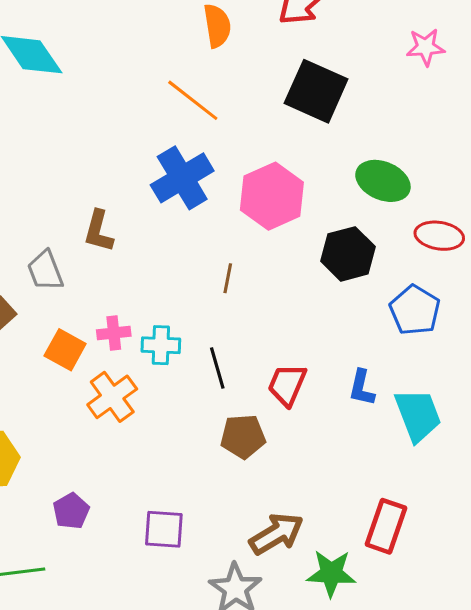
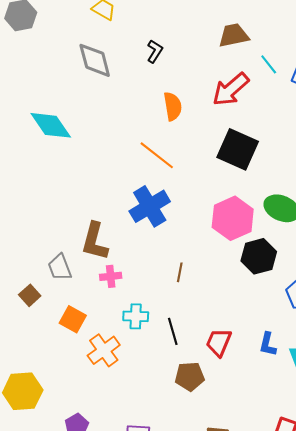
pink hexagon: (272, 196) -> (233, 218), moved
brown L-shape: (99, 231) -> (95, 241), size x1.4
pink cross: (114, 333) -> (111, 276), moved

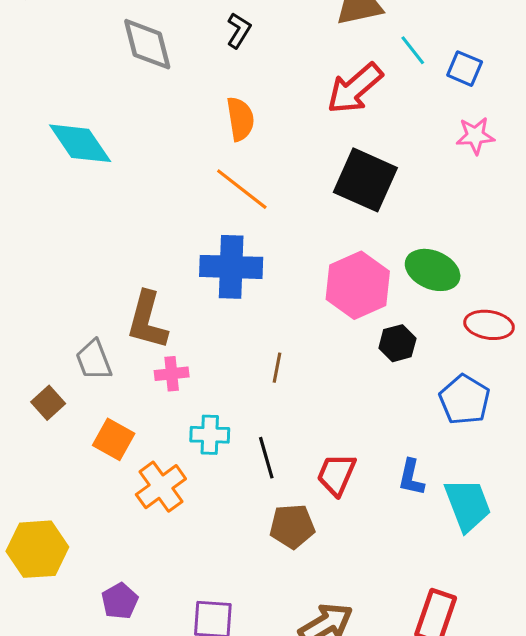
orange semicircle: (173, 106) -> (240, 119), moved
blue cross: (150, 206) -> (231, 267), turned 33
black hexagon: (259, 256) -> (397, 343), size x0.7

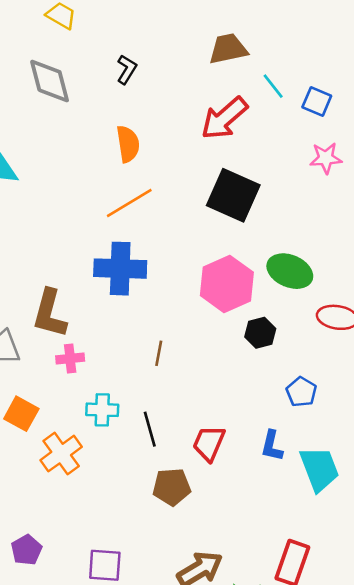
orange line: (242, 189) -> (129, 203), turned -69
blue pentagon: (465, 400) -> (301, 392), moved, size x0.7

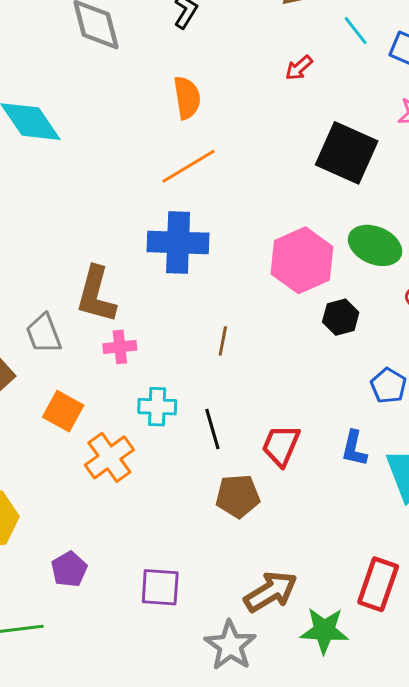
red arrow: (224, 118) -> (299, 68), size x0.5
black square: (233, 195) -> (347, 153), moved

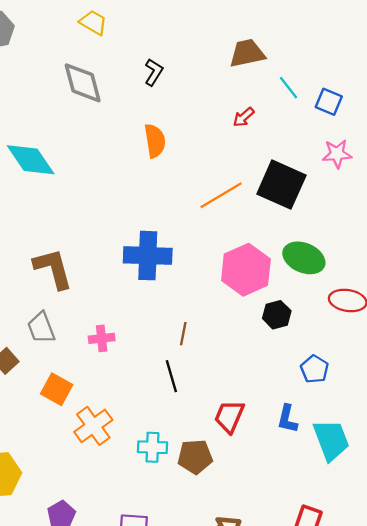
orange line: (189, 166) -> (221, 195), moved
brown L-shape: (96, 295) -> (53, 269), moved, turned 150
cyan cross: (157, 407) -> (152, 447), moved
black line: (212, 429) -> (171, 376), moved

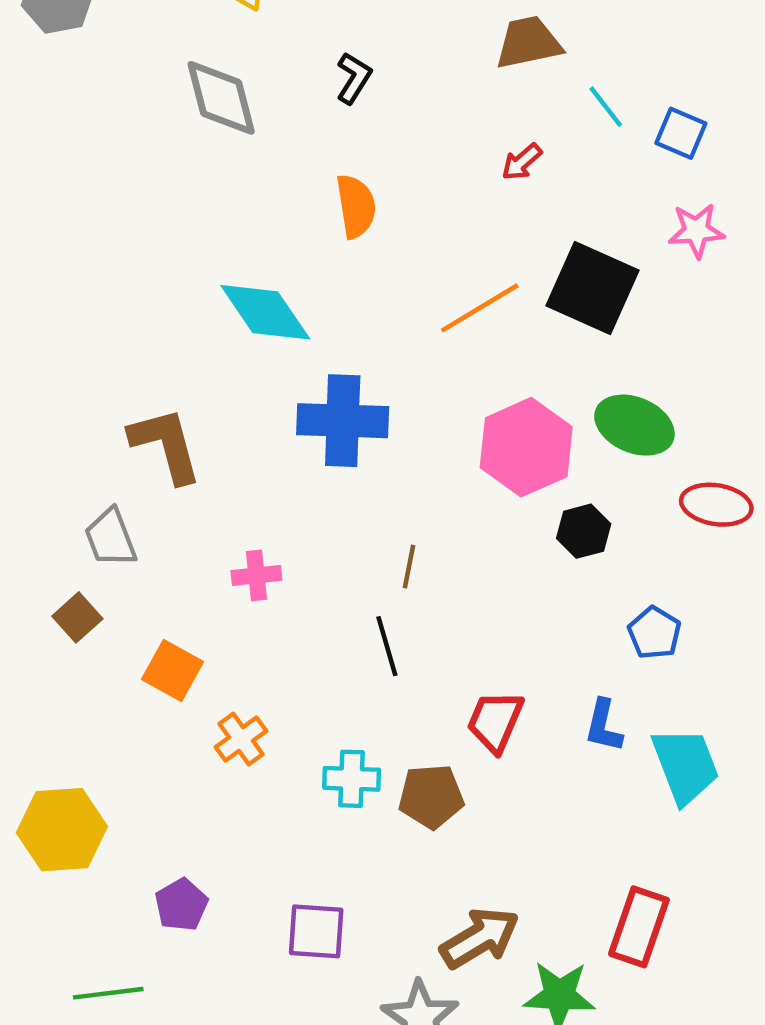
cyan diamond: (31, 160) -> (265, 312), moved
gray trapezoid: (41, 328) -> (111, 538), moved
orange cross: (93, 426) -> (241, 739), size x0.7

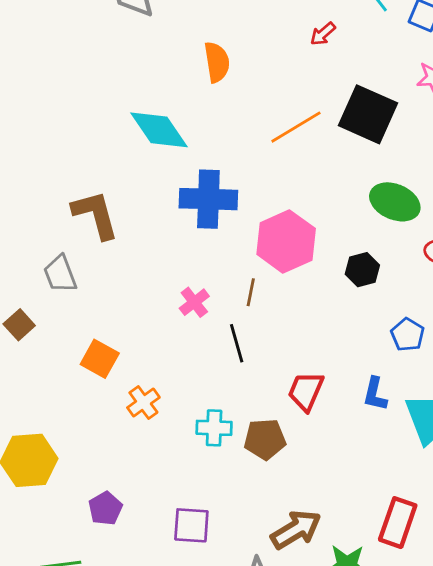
pink hexagon: (526, 447) -> (286, 241), moved
pink cross: (256, 575) -> (194, 302), moved, turned -32
brown square: (77, 617) -> (19, 325), moved

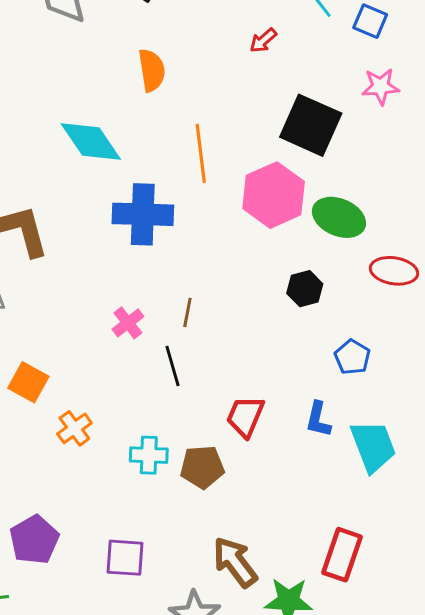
orange line: (296, 127) -> (201, 153), moved, turned -66
pink hexagon: (286, 241) -> (274, 195), moved
purple pentagon: (105, 508) -> (34, 540), size x1.4
brown arrow: (296, 530) -> (235, 562), turned -96

